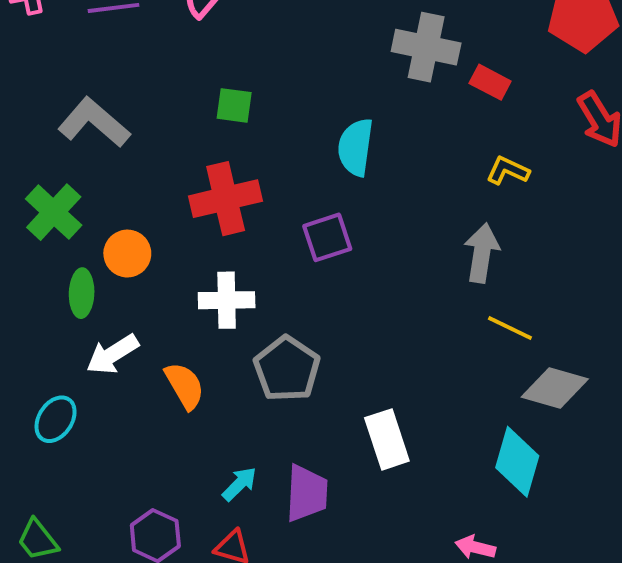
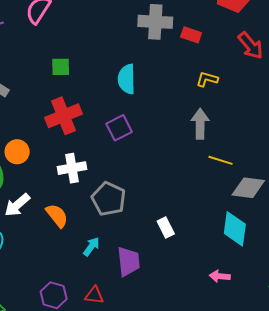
white rectangle: (387, 439) -> (166, 227), size x0.7
cyan arrow: (239, 484) -> (91, 247), moved

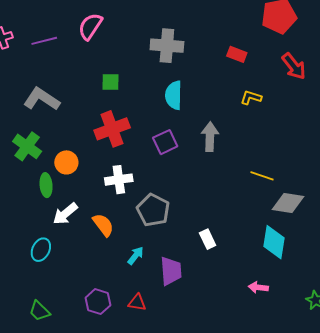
gray cross: (155, 22) -> (167, 46), moved
gray arrow: (200, 124) -> (210, 137), moved

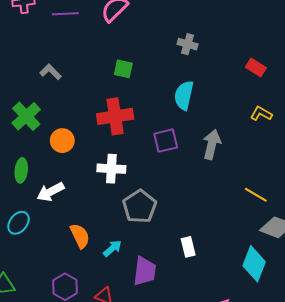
gray cross: (167, 46) -> (188, 44), size x0.6
gray L-shape: (42, 99) -> (51, 72), size x0.6
green ellipse: (46, 185) -> (21, 170), moved
orange semicircle: (103, 225) -> (80, 236), moved

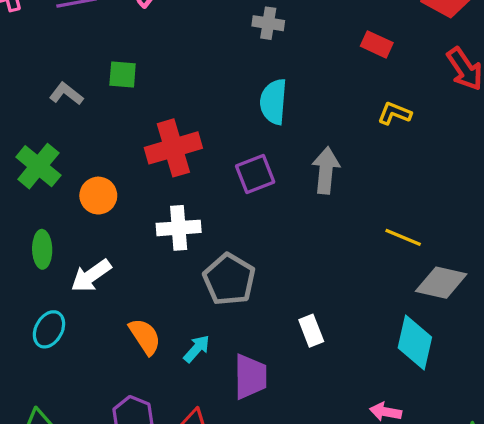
green square: (123, 69) -> (123, 74), moved

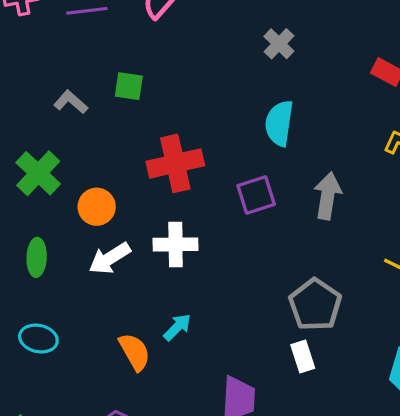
gray cross: (268, 23) -> (279, 44), turned 32
white arrow: (91, 276) -> (110, 258), moved
gray pentagon: (229, 279) -> (315, 305), moved
cyan ellipse: (49, 329) -> (38, 338), turned 69
cyan arrow: (197, 349) -> (177, 327), moved

